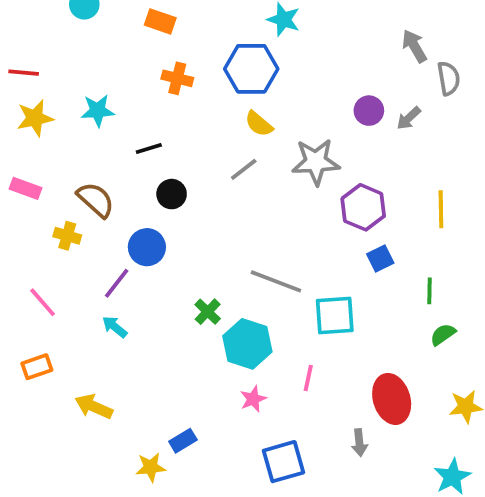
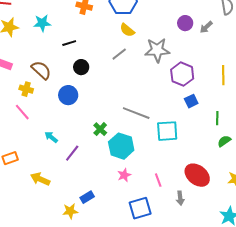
purple line: (117, 283) -> (72, 153), moved
pink line: (43, 302) -> (22, 112), moved
pink line: (308, 378) -> (158, 180), moved, turned -32
red ellipse: (392, 399) -> (197, 175), turned -35

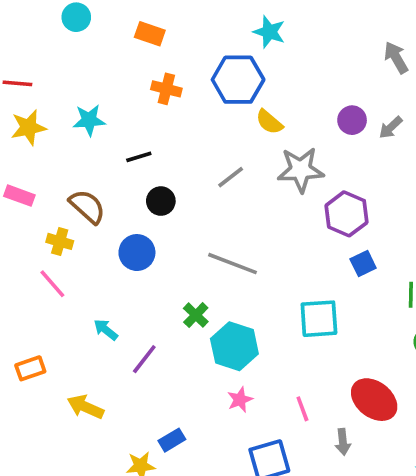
yellow semicircle: (127, 30) -> (269, 122), moved
gray line: (136, 113) -> (233, 264), moved

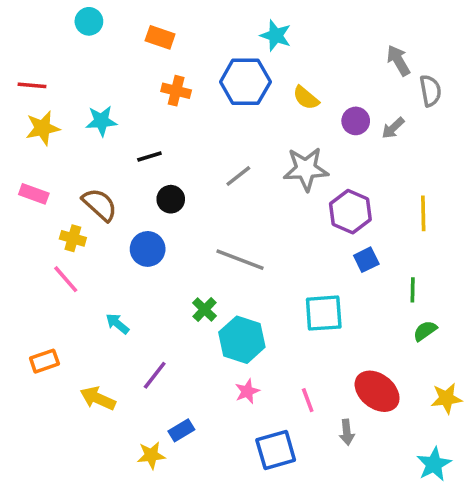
yellow semicircle: (269, 122) -> (306, 98), moved
purple line: (144, 359) -> (155, 375), moved

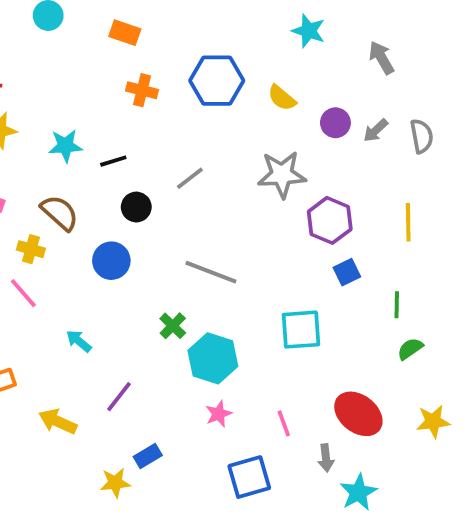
cyan star: (276, 36) -> (309, 31), moved
gray semicircle: (430, 91) -> (422, 136), moved
cyan star: (101, 121) -> (65, 146), moved
gray line: (238, 176) -> (190, 178), moved
cyan star: (434, 464) -> (358, 492), moved

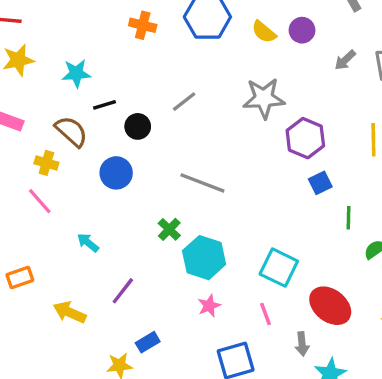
purple circle: (335, 123) -> (302, 30), moved
black line: (113, 161) -> (105, 105), moved
green line: (397, 305) -> (348, 218), moved
cyan square: (301, 330) -> (279, 268), moved, turned 30

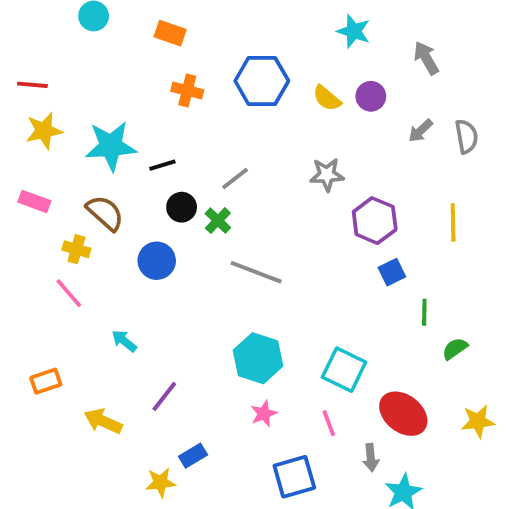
cyan star: (76, 73) -> (111, 146), size x1.5
gray star: (264, 98) -> (327, 175), size x0.7
black line: (105, 105) -> (162, 165), moved
green cross: (169, 229) -> (218, 221), moved

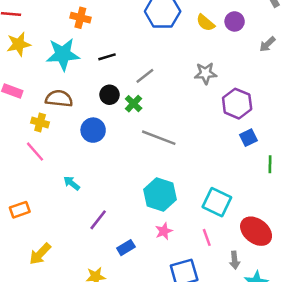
orange cross: (187, 91) -> (80, 18), moved
black line: (162, 165) -> (107, 57), moved
brown semicircle: (105, 213) -> (59, 99), turned -36
yellow arrow: (103, 421) -> (40, 254), moved, turned -70
blue rectangle: (193, 456) -> (126, 248), moved

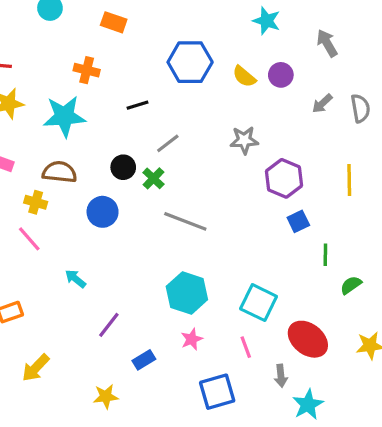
black line: (107, 57) -> (138, 105), moved

